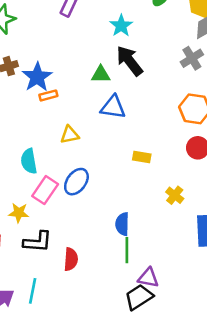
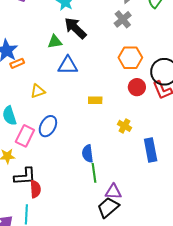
red semicircle: (71, 259) -> (35, 189), moved

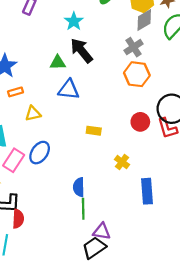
orange hexagon: (130, 58) -> (137, 74), moved
orange rectangle: (17, 63) -> (16, 92), moved

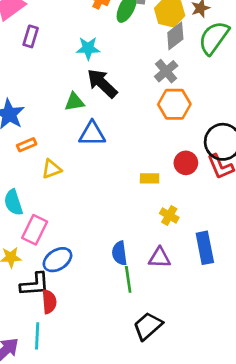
cyan star: (74, 21) -> (88, 48), turned -30
yellow rectangle: (94, 131) -> (150, 178), moved
blue ellipse: (40, 153) -> (57, 260), moved, turned 30
purple triangle: (102, 231) -> (160, 258), moved

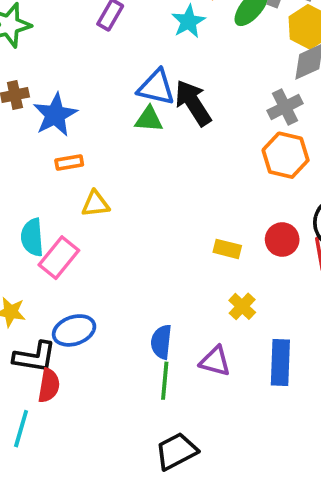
cyan star: (88, 48) -> (188, 21), moved, turned 30
blue triangle: (92, 134) -> (156, 87), moved
pink rectangle: (35, 230) -> (59, 258), moved

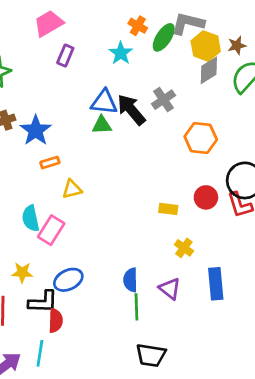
gray cross: (285, 107) -> (164, 100), moved
purple triangle: (215, 361) -> (170, 289), turned 30
black trapezoid: (176, 451) -> (151, 355), turned -136

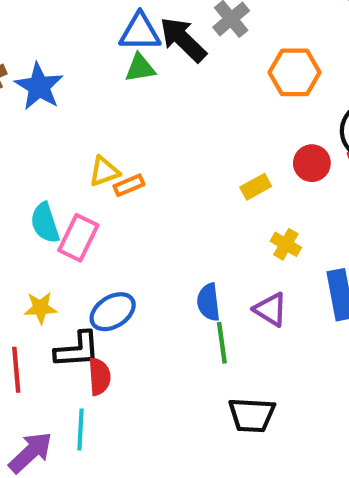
orange rectangle: (50, 163) -> (129, 185), moved
yellow rectangle: (168, 209) -> (256, 187), turned -30

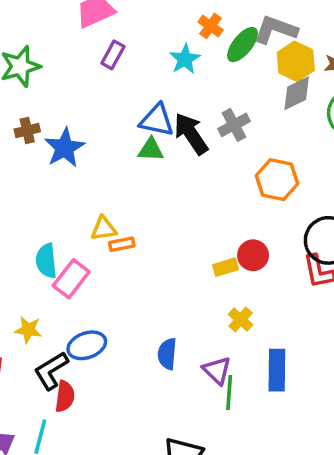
red circle: (312, 163) -> (253, 255), moved
green line: (222, 343) -> (229, 393), moved
black L-shape: (77, 350) -> (51, 371), turned 141

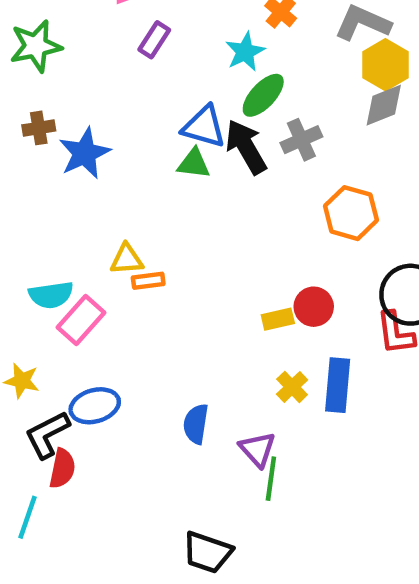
green ellipse: (243, 45) -> (263, 95), moved
cyan semicircle: (46, 261) -> (51, 295), turned -96
blue rectangle: (277, 370) -> (338, 385), moved

